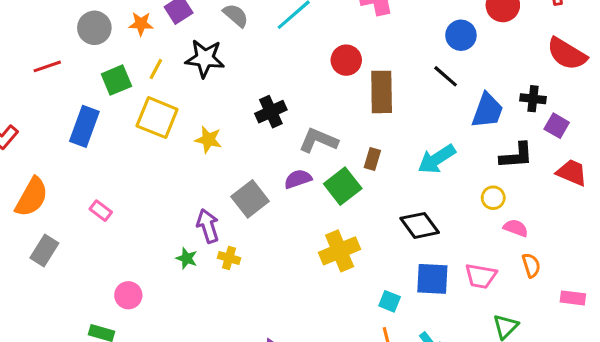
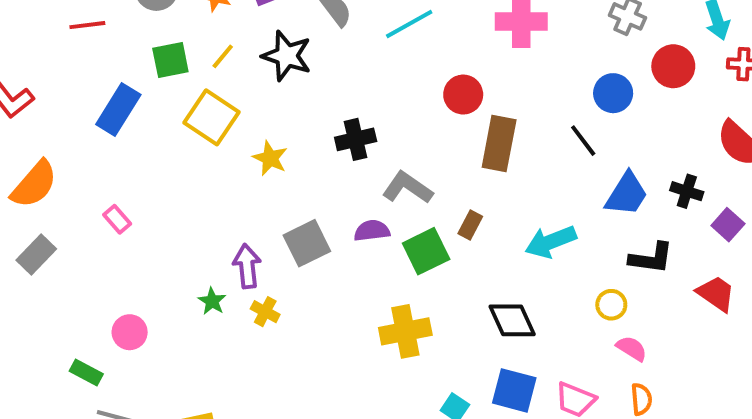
purple square: (557, 126) -> (728, 225), moved

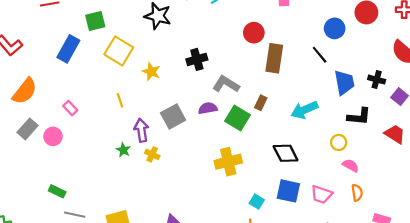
yellow line: (223, 56) -> (120, 100), moved, turned -56
blue trapezoid: (627, 194) -> (344, 83), turned -40
green square: (426, 251) -> (238, 118), turned -30
pink circle: (130, 332) -> (53, 136), moved

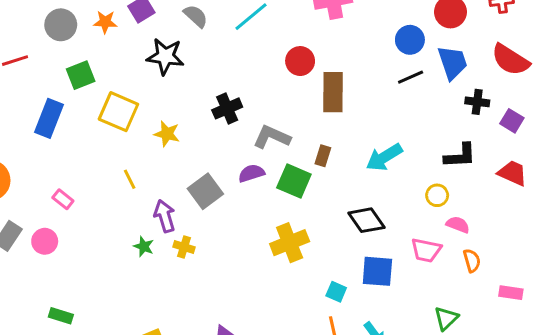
black line: (320, 55) -> (411, 77), moved, turned -66
blue trapezoid: (344, 83) -> (452, 62), moved
pink trapezoid: (321, 194) -> (426, 250), moved

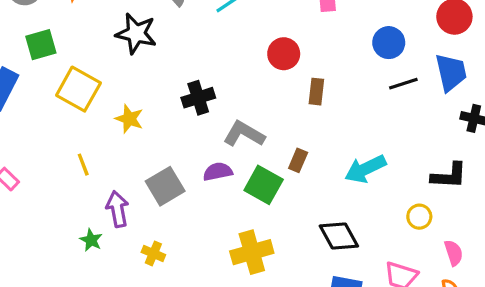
blue circle: (410, 40) -> (389, 43), moved
brown rectangle: (333, 92) -> (316, 92), size x0.6
pink semicircle: (458, 225) -> (454, 253), moved, turned 45
yellow cross: (184, 247) -> (153, 253), moved

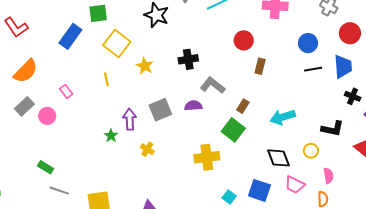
yellow line: (83, 165) -> (106, 79), moved
green square: (264, 185) -> (233, 130), moved
black diamond: (339, 236) -> (279, 158), moved

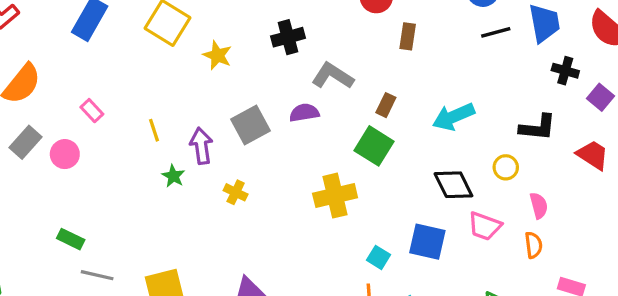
yellow line: (106, 79) -> (154, 130), moved

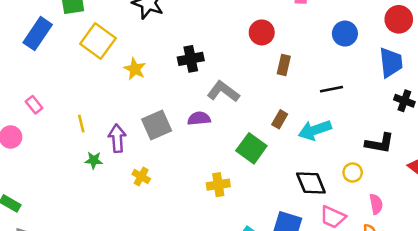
black line: (496, 32) -> (332, 89), moved
brown rectangle: (386, 105) -> (280, 119), moved
green star: (173, 176) -> (94, 160), turned -30
yellow cross: (335, 196) -> (218, 185), size x0.7

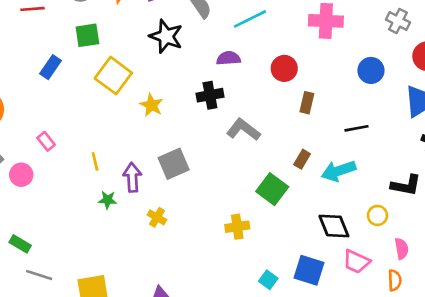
blue rectangle: (38, 34) -> (51, 67), size x0.7
purple semicircle: (199, 118) -> (228, 58), moved

